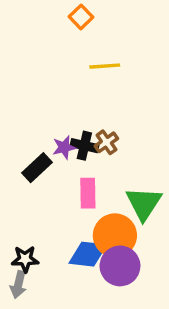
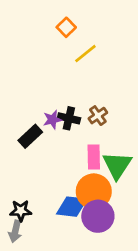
orange square: (81, 17) -> (66, 27), moved
yellow line: (105, 66) -> (85, 54), turned -35
brown cross: (106, 142) -> (98, 116), moved
pink rectangle: (88, 193) -> (94, 157), moved

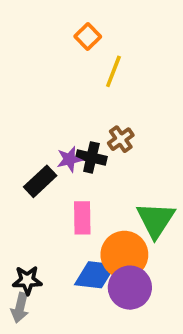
yellow line: (85, 54) -> (113, 71), turned -30
brown cross: (98, 116) -> (121, 139), moved
pink rectangle: (94, 157) -> (82, 218), moved

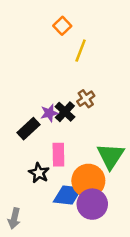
black cross: (91, 157) -> (65, 112), turned 30
black star: (27, 280) -> (39, 173), moved, turned 30

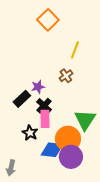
orange square: (62, 26) -> (48, 20), size x1.5
yellow line: (81, 51) -> (75, 50), moved
black cross: (65, 112) -> (44, 106), moved

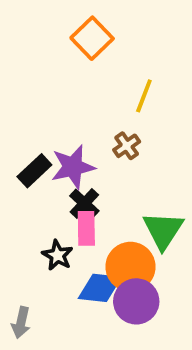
purple star: (38, 87) -> (73, 167), size x1.6
black rectangle: (22, 99) -> (34, 171), moved

